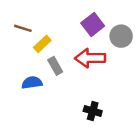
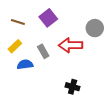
purple square: (93, 24) -> (48, 18), moved
yellow rectangle: (42, 44) -> (15, 46), moved

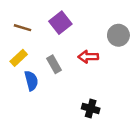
red arrow: (71, 45) -> (88, 57), size x0.7
blue semicircle: (25, 64) -> (31, 81), turned 84

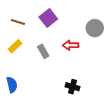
blue semicircle: (31, 81) -> (12, 85), moved

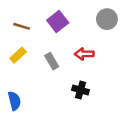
gray circle: (95, 28) -> (107, 19), moved
black cross: (73, 87) -> (81, 90), moved

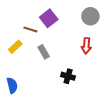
brown line: (22, 26) -> (30, 29), moved
red arrow: (84, 54) -> (86, 46), moved, turned -84

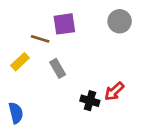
purple square: (49, 18) -> (64, 24), turned 30
red arrow: (86, 46) -> (114, 91), moved, turned 42

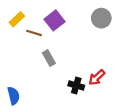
purple square: (64, 24) -> (55, 20), turned -30
yellow rectangle: (20, 62) -> (17, 19), moved

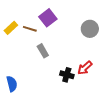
gray circle: (101, 18) -> (90, 29), moved
yellow rectangle: (17, 19) -> (11, 28), moved

